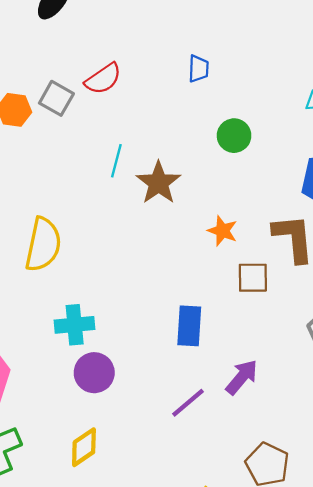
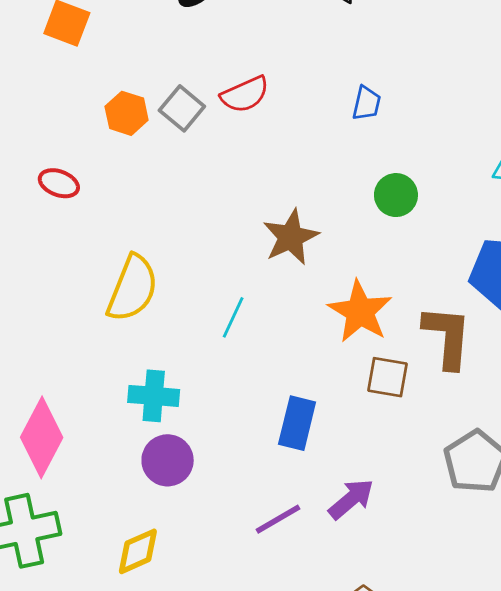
cyan line: (116, 161) -> (233, 317), moved
orange star: (222, 231) -> (360, 312), size x1.6

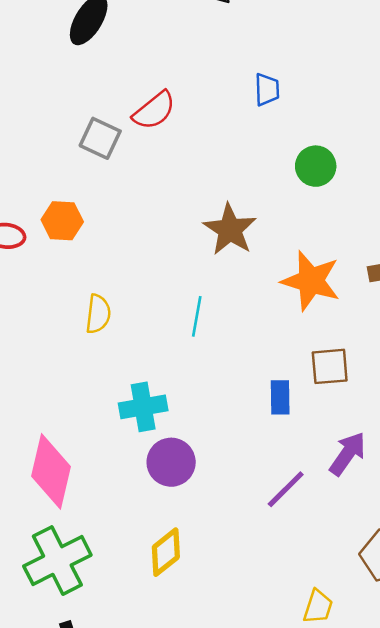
orange hexagon: (127, 113) -> (62, 221), moved
yellow semicircle: (132, 288) -> (98, 314), size x0.6
brown square: (388, 377) -> (330, 366), moved
blue rectangle: (297, 423) -> (280, 397), size x0.7

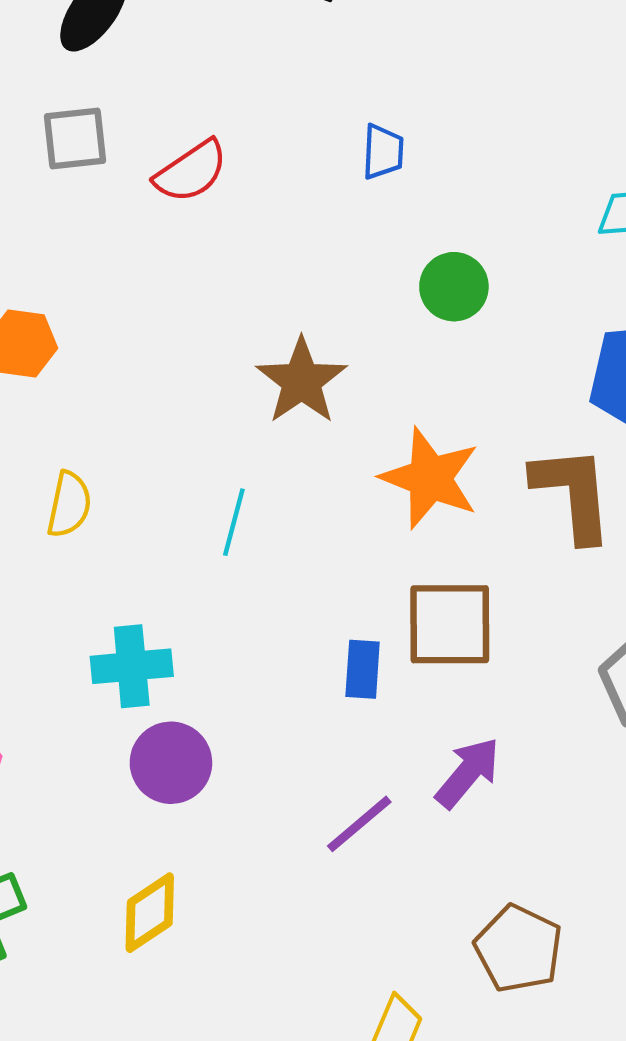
gray square: (100, 138) -> (75, 138), moved, turned -36
brown square: (330, 366) -> (450, 624), size x1.4

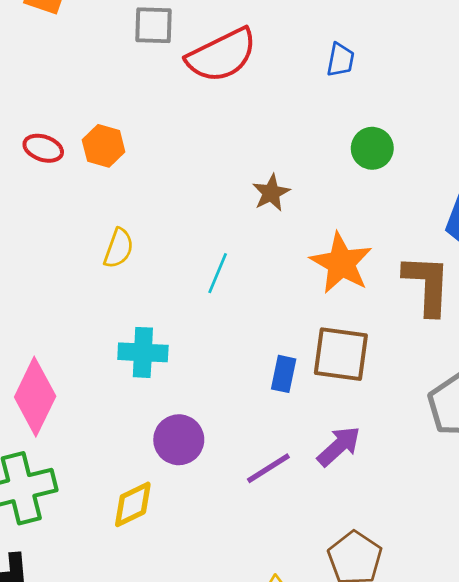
red semicircle: (191, 171) -> (222, 55), size x1.5
brown star: (302, 381) -> (271, 193), size x0.7
purple circle: (171, 763) -> (179, 440), moved

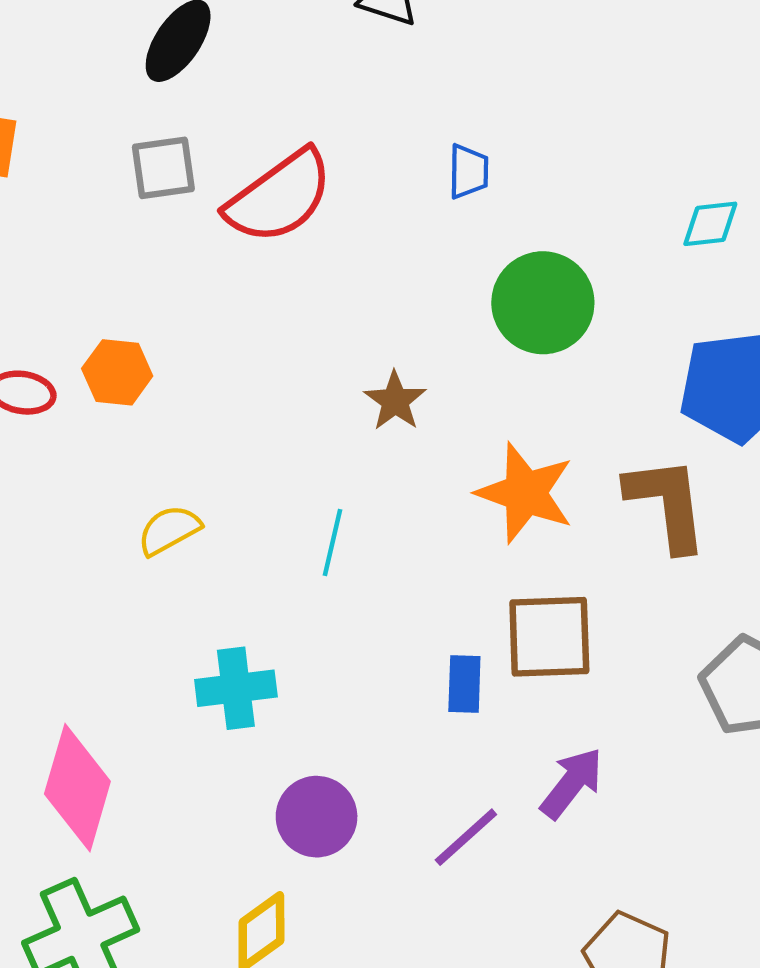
green circle: (372, 148) -> (543, 303), size x1.5
yellow semicircle: (119, 248) -> (169, 530), turned -129

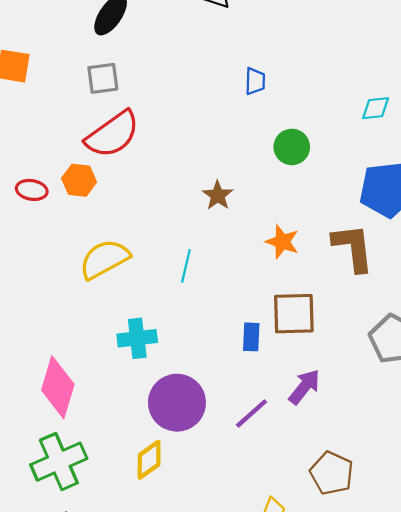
red semicircle: (279, 197) -> (113, 134), moved
green circle: (543, 303) -> (292, 147), size x0.7
orange star: (525, 493) -> (282, 242), size x0.7
yellow semicircle: (169, 530) -> (104, 259), size x1.6
purple circle: (317, 817) -> (177, 403), size x1.4

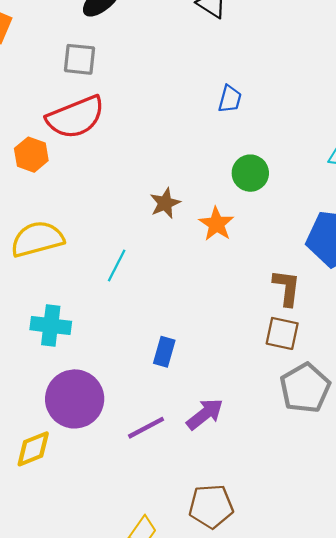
orange star: (282, 242) -> (216, 224), moved
brown L-shape: (353, 248) -> (287, 288), size x0.7
brown square: (294, 314) -> (282, 333), moved, size x0.7
brown pentagon: (332, 473) -> (211, 506), turned 30

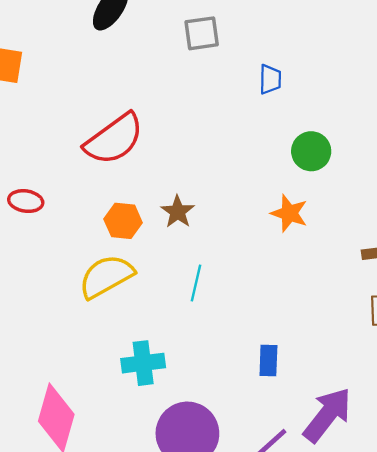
gray square: (79, 59) -> (202, 33), moved
orange hexagon: (31, 155) -> (123, 221), moved
brown star: (165, 203) -> (178, 212), moved
purple arrow: (205, 414) -> (327, 415), size x1.4

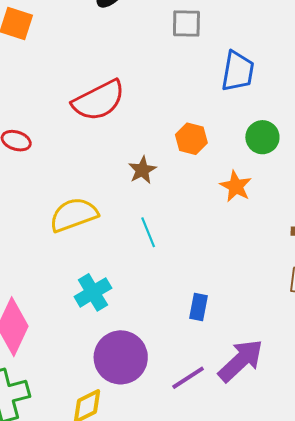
blue trapezoid: (270, 79) -> (238, 71), size x1.6
orange hexagon: (123, 221) -> (191, 139), moved
cyan line: (196, 283) -> (148, 232), turned -44
cyan cross: (143, 363) -> (93, 292), turned -33

